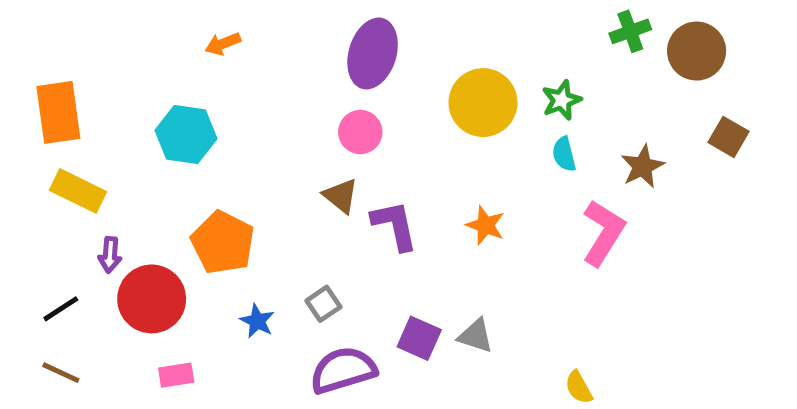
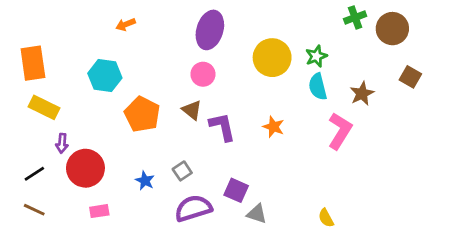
cyan semicircle: (564, 154) -> (318, 87), size x1.4
orange pentagon: (223, 242) -> (142, 114), moved
gray triangle: (476, 336) -> (257, 214), moved

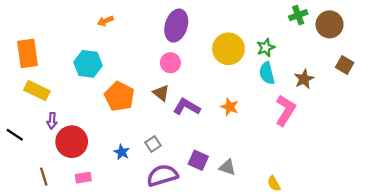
purple L-shape: (222, 127) -> (187, 107), turned -48
black line: (34, 174) -> (15, 135), moved, turned 66
brown line: (34, 210) -> (44, 177), moved, turned 48
gray triangle: (257, 214) -> (227, 167), moved

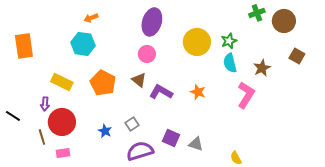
cyan hexagon: (88, 64) -> (83, 44), moved
yellow rectangle: (37, 91) -> (62, 82), moved
brown line: (44, 177) -> (42, 137), moved
pink rectangle: (83, 178) -> (63, 153), moved

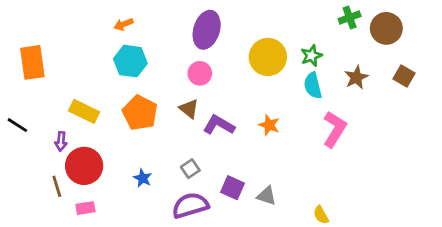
cyan hexagon: (83, 44) -> (130, 61), moved
brown star: (262, 68) -> (356, 77), moved
black line: (13, 116) -> (17, 125), moved
gray square: (132, 124) -> (190, 169), moved

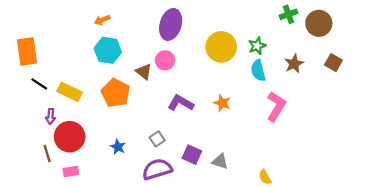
brown triangle: (189, 109) -> (144, 72), moved
black line: (17, 125) -> (39, 84), moved

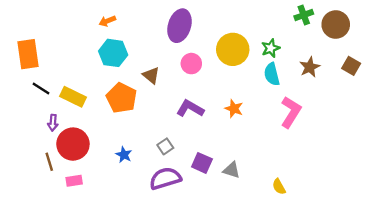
pink circle: (165, 60) -> (191, 64), moved

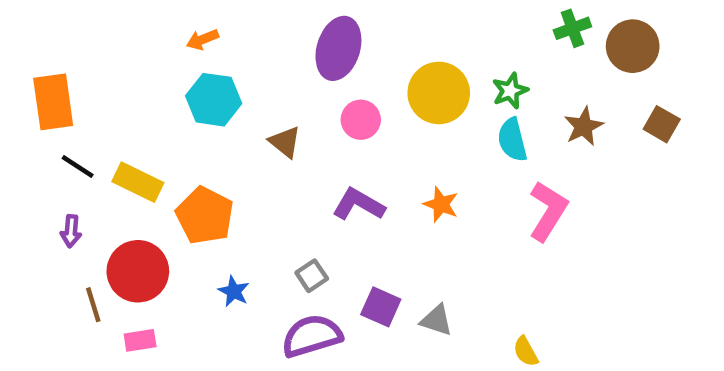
orange pentagon: (122, 98) -> (205, 216), moved
purple arrow: (53, 123) -> (71, 231), moved

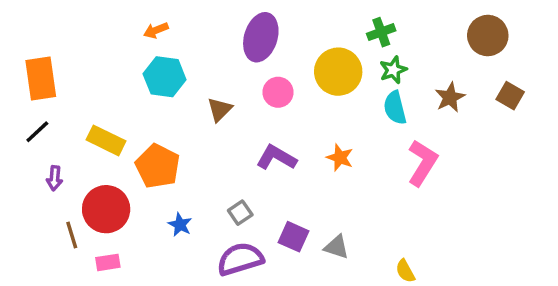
green cross: (572, 28) -> (381, 32), moved
brown triangle: (285, 142) -> (220, 109), turned 36
black line: (78, 167) -> (37, 132), moved, turned -76

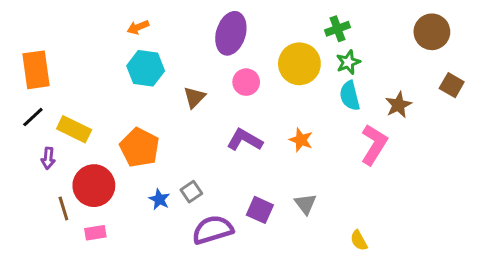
brown star: (450, 97) -> (398, 105), moved
yellow rectangle: (106, 140) -> (74, 129), moved
gray square: (240, 213) -> (191, 192), moved
gray triangle: (336, 247) -> (306, 204), moved, turned 35

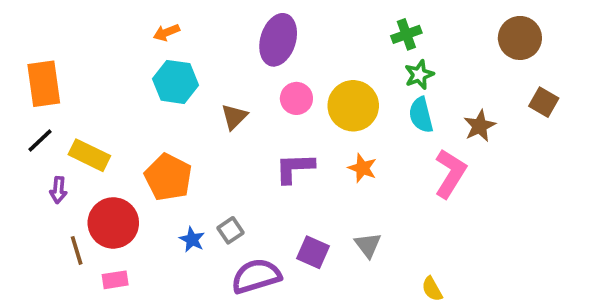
yellow circle: (299, 64) -> (353, 106), moved
purple L-shape: (245, 140) -> (295, 168), turned -32

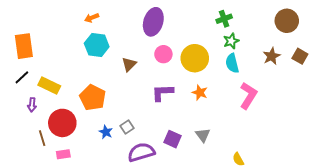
brown star: (480, 126) -> (272, 56), moved

